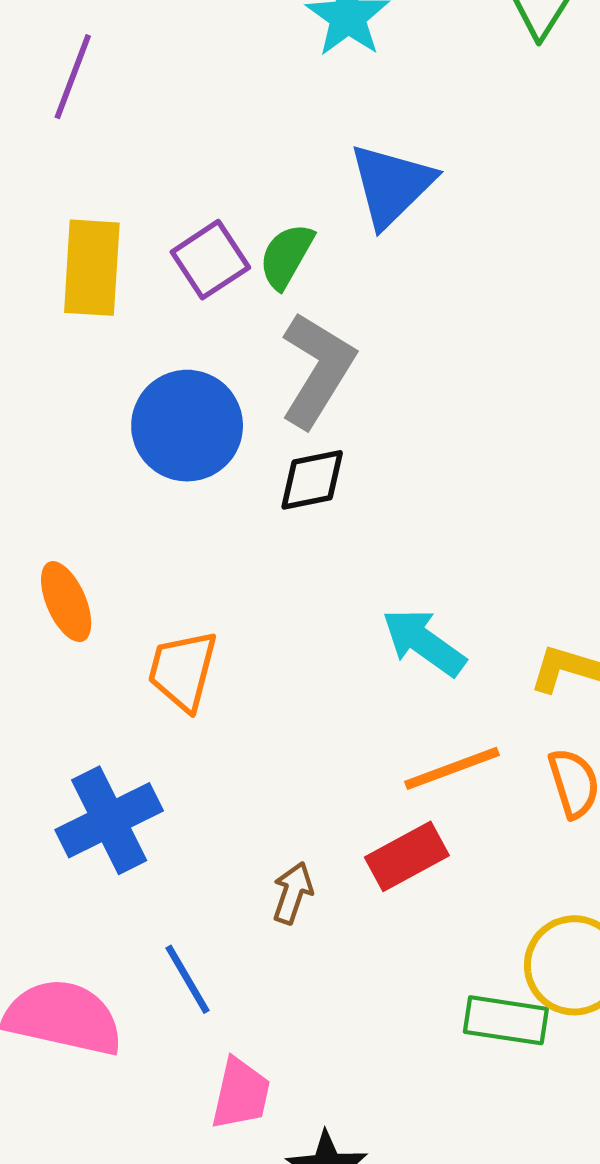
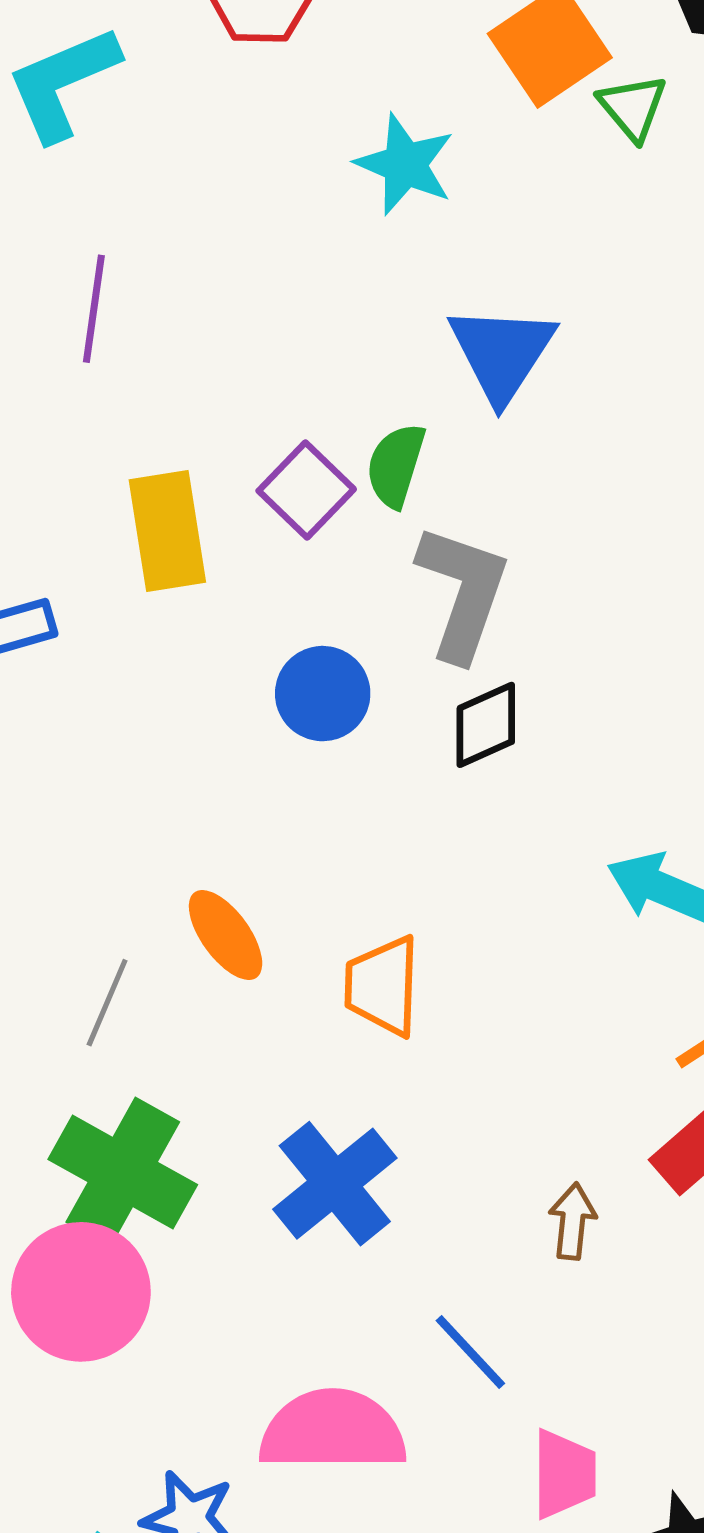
blue circle: (187, 426) -> (323, 694), size x0.7

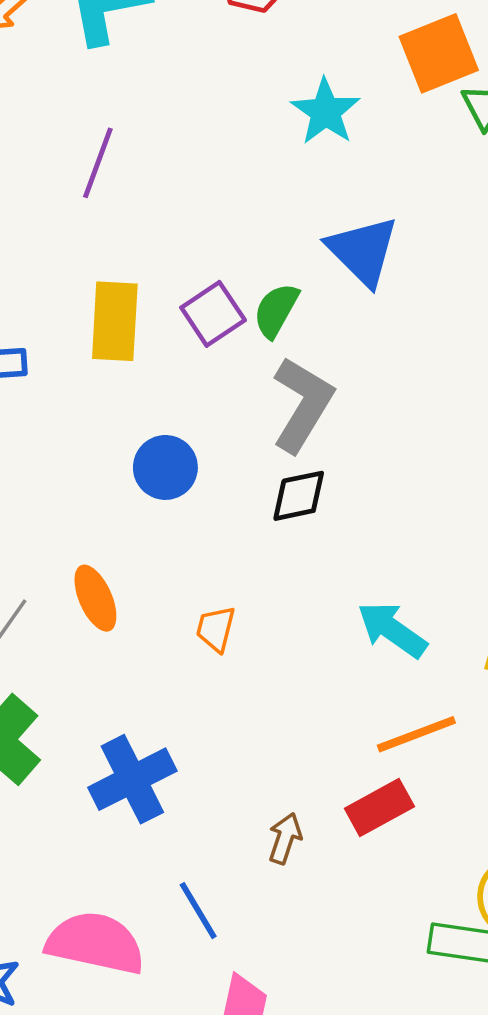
blue triangle: (502, 353) -> (363, 251), turned -30
blue circle: (323, 694) -> (165, 467), moved
orange trapezoid: (383, 986) -> (216, 629), moved, size x0.7

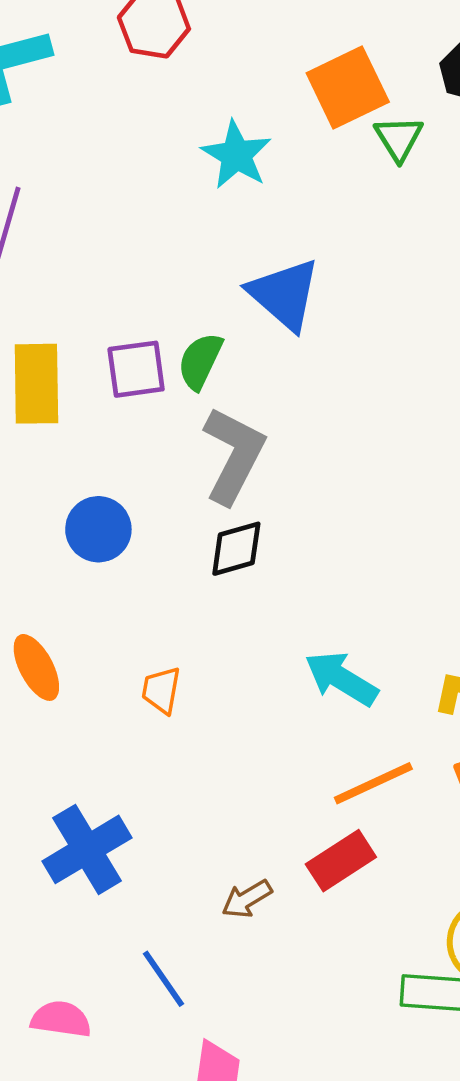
purple square: (213, 314) -> (136, 369), turned 30
brown arrow: (285, 838) -> (247, 899), turned -135
pink semicircle: (95, 943) -> (61, 1019), size x0.6

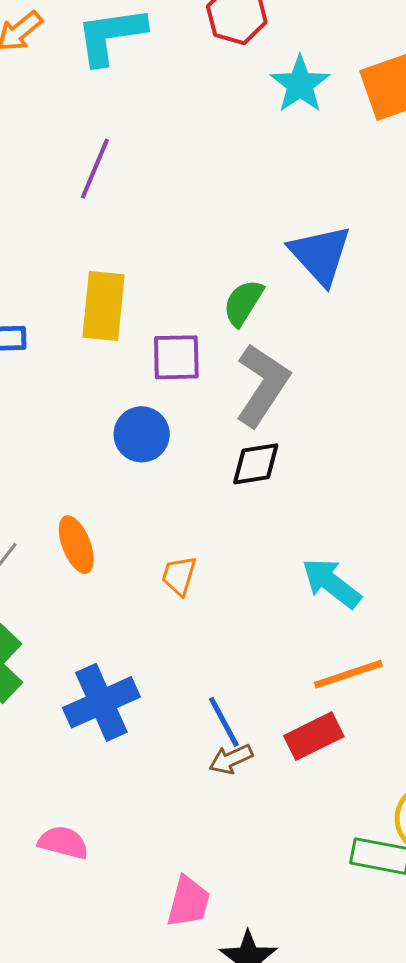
cyan star: (236, 155) -> (300, 84), moved
purple square: (136, 369) -> (176, 357), moved
blue line: (164, 979) -> (224, 722), moved

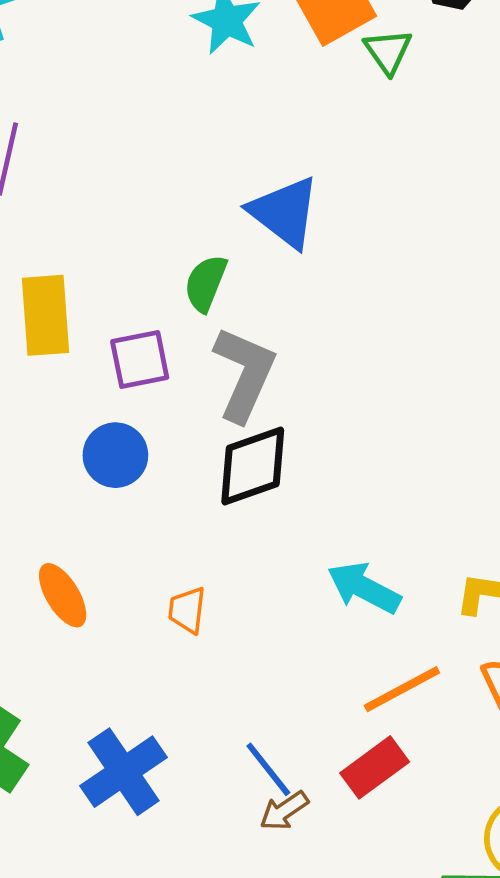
black diamond: (256, 464) -> (253, 466), size x1.4

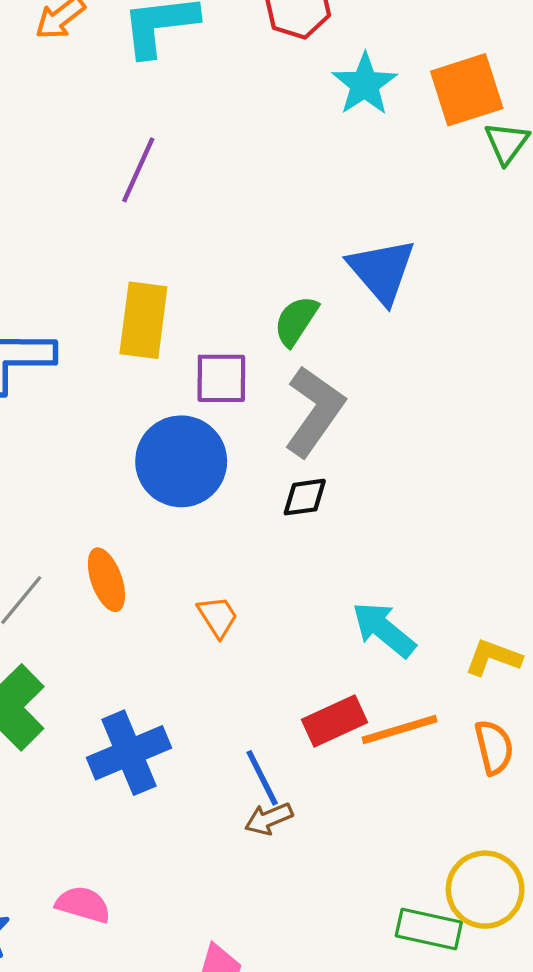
blue circle: (115, 455) -> (181, 461), size x1.5
black diamond: (253, 466) -> (305, 497), size x0.6
orange trapezoid: (187, 610) -> (218, 617), turned 129
red rectangle: (375, 767) -> (335, 721), moved

